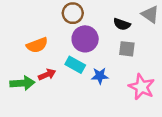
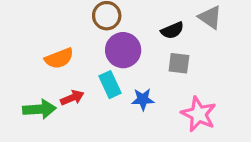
black semicircle: (122, 24) -> (172, 30), turned -42
cyan rectangle: (75, 65) -> (110, 85), turned 36

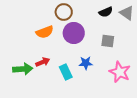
black semicircle: (172, 30) -> (106, 12), moved
orange semicircle: (59, 58) -> (45, 32), moved
cyan rectangle: (110, 85) -> (66, 72), moved

